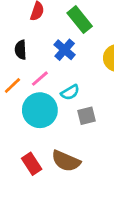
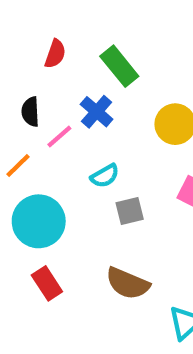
pink line: (40, 79) -> (59, 137), moved
cyan circle: (40, 110) -> (39, 221), moved
brown semicircle: (66, 161) -> (128, 283), moved

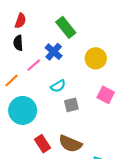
red semicircle: (55, 54) -> (20, 21), moved
black semicircle: (30, 112) -> (18, 43), moved
red rectangle: (47, 283) -> (43, 144), moved

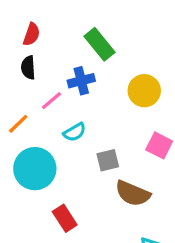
blue cross: (54, 52) -> (81, 81), turned 35
cyan semicircle: (58, 86) -> (75, 132), moved
brown semicircle: (70, 144) -> (133, 193), moved

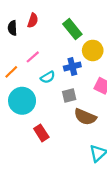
red semicircle: (32, 34) -> (33, 21), moved
green rectangle: (99, 44) -> (72, 29), moved
black semicircle: (28, 67) -> (12, 28), moved
blue cross: (81, 81) -> (72, 67), moved

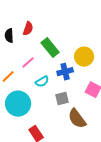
green rectangle: (72, 29) -> (50, 48), moved
brown semicircle: (85, 117) -> (77, 119), turned 30

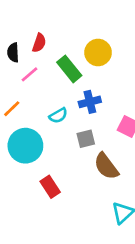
yellow circle: (84, 57) -> (98, 52), moved
pink line: (28, 63) -> (30, 74), moved

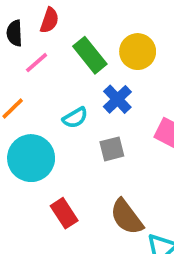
yellow circle: (98, 52) -> (138, 52), moved
blue cross: (90, 102) -> (117, 99), turned -30
brown semicircle: (106, 166) -> (127, 217), moved

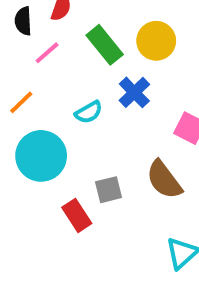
gray square: (112, 149) -> (109, 190), moved
brown semicircle: (127, 217) -> (164, 180), moved

